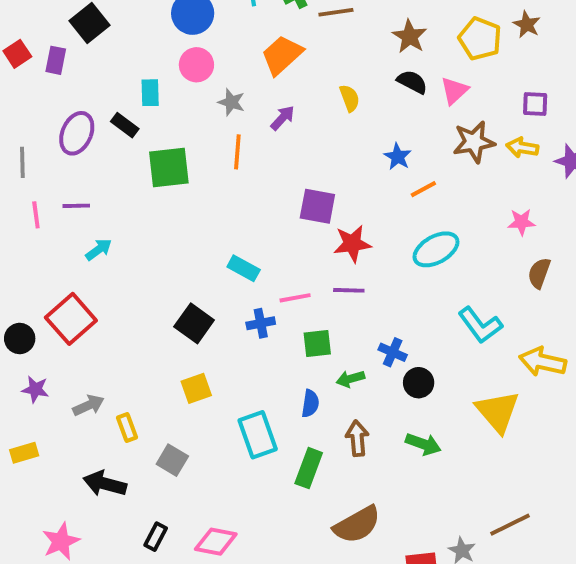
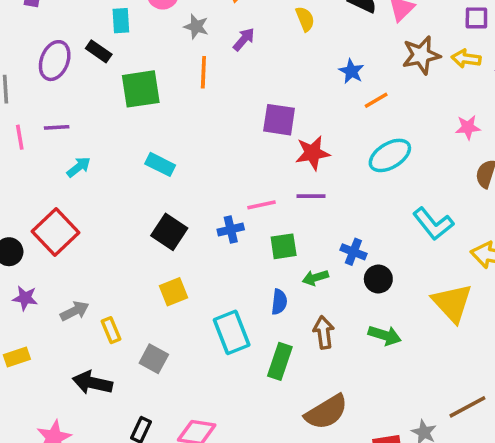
cyan rectangle: (244, 268) -> (160, 164), moved

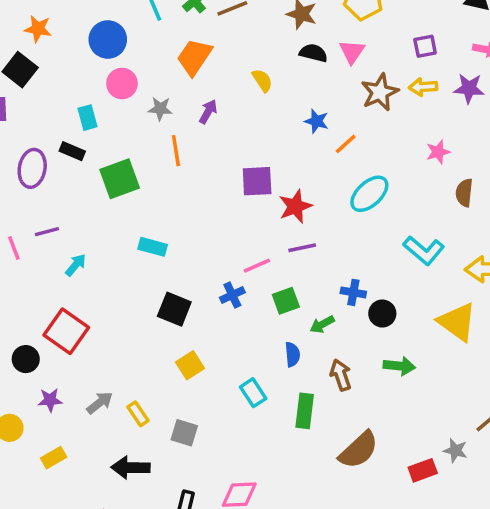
cyan rectangle: (232, 332) -> (253, 393), size x0.7

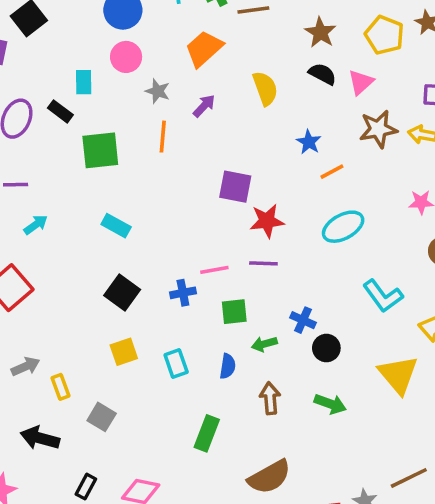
yellow semicircle: (262, 80) -> (265, 88), size x1.4
cyan rectangle: (253, 393) -> (176, 364), moved
green rectangle: (305, 411) -> (207, 433), moved

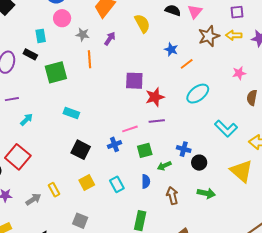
yellow rectangle: (60, 387) -> (54, 190), moved

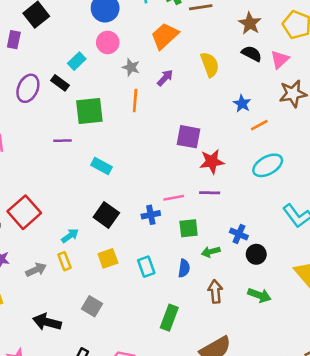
cyan rectangle: (41, 36) -> (77, 61), turned 48
purple line: (12, 99) -> (62, 141), moved
cyan arrow: (27, 120) -> (70, 236), moved

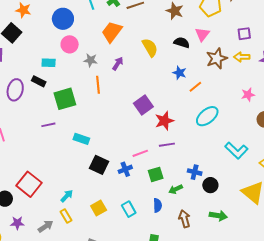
black semicircle: (252, 54) -> (182, 43), moved
cyan rectangle: (77, 61) -> (49, 63), turned 56
purple square: (189, 137) -> (143, 105), turned -36
black square: (106, 215) -> (99, 165), moved

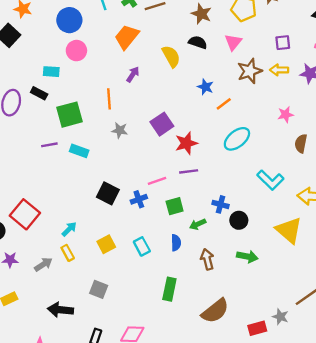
black semicircle: (182, 43) -> (198, 42), moved
gray star: (91, 60) -> (120, 130), moved
cyan rectangle: (81, 139) -> (79, 151), moved

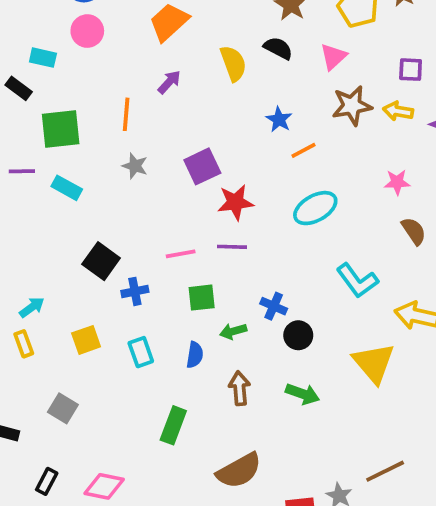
brown semicircle: (301, 143) -> (414, 231), turned 126
blue cross: (139, 199) -> (135, 291), moved

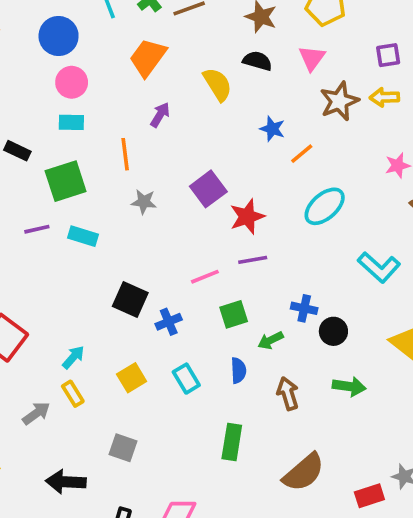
cyan rectangle: (43, 58) -> (71, 122), moved

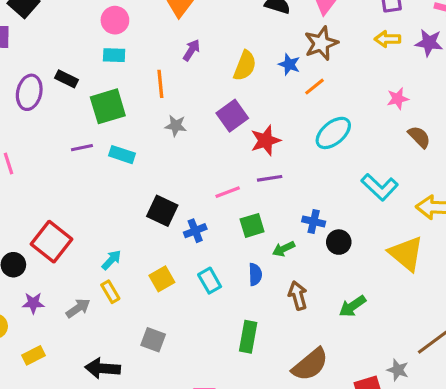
yellow semicircle: (218, 84) -> (245, 66), moved, turned 52
brown star: (339, 101) -> (321, 43), moved
green arrow: (349, 386) -> (352, 306), moved, turned 136

